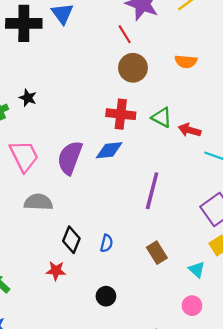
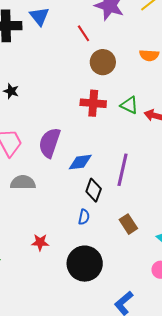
red line: (125, 34) -> (84, 33), moved
blue diamond: (109, 150) -> (80, 162), moved
black diamond: (71, 240) -> (94, 190), moved
black circle: (106, 296) -> (85, 264), size x2.0

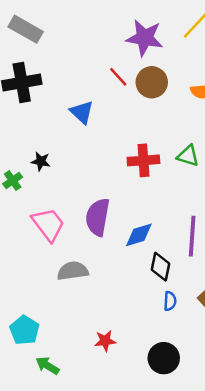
blue triangle: (39, 16) -> (82, 112), moved
brown circle: (103, 62) -> (152, 82), moved
blue semicircle: (84, 217) -> (170, 301), moved
black circle: (85, 264) -> (164, 358), size x0.7

